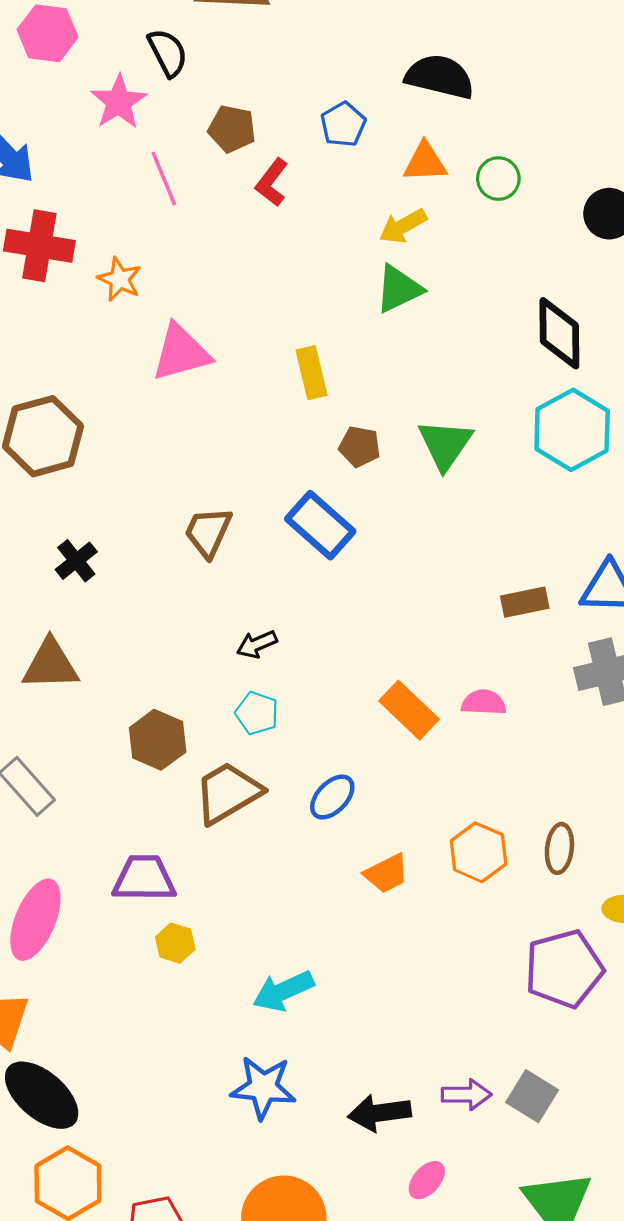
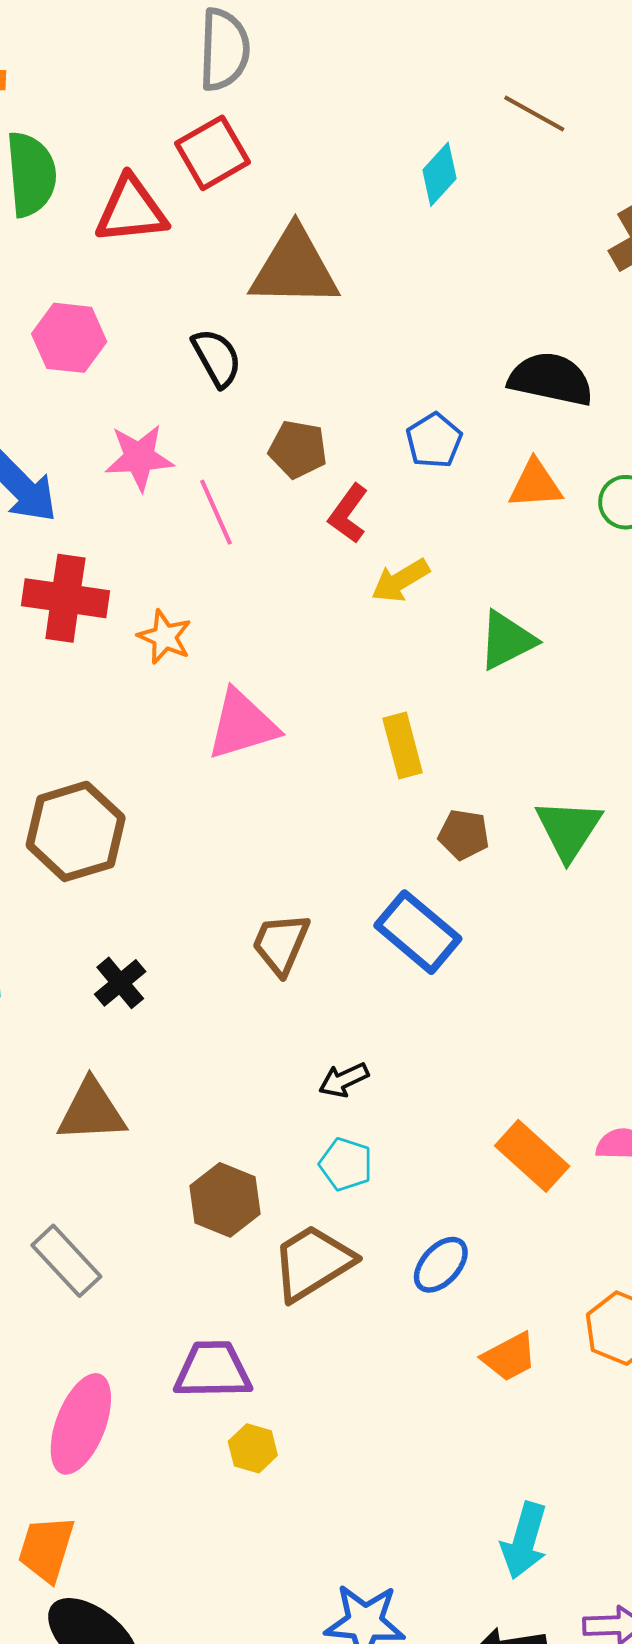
pink star: (119, 102) -> (139, 457), moved, turned 30
yellow arrow: (403, 226) -> (400, 581), moved
cyan arrow: (283, 991) -> (524, 1541), moved, turned -48

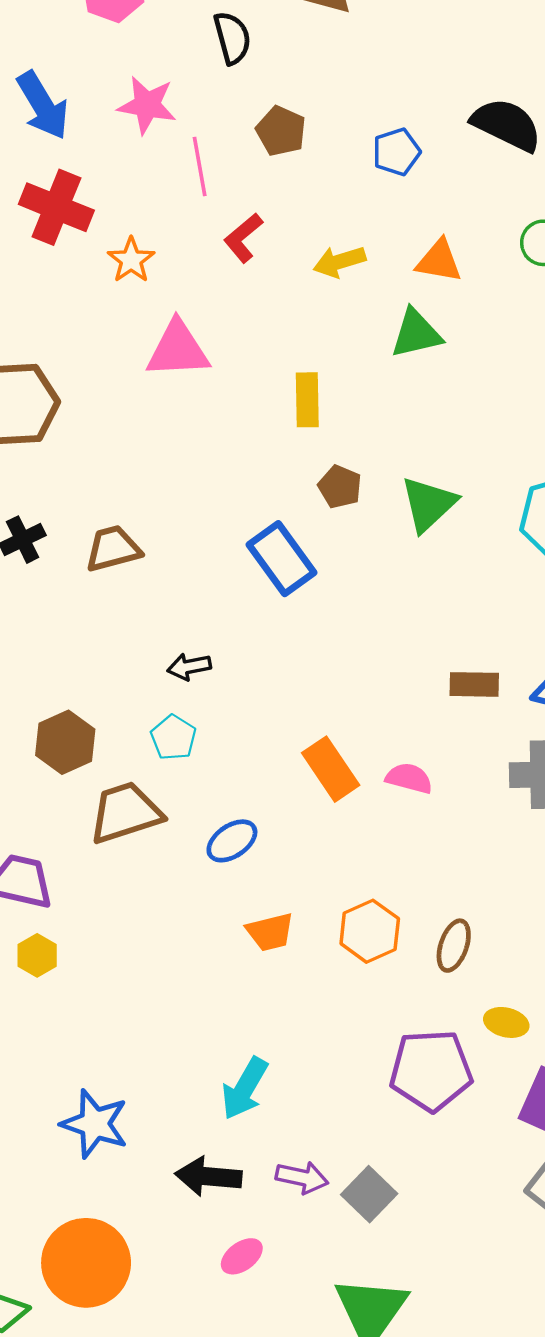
orange triangle: (535, 484) -> (439, 261), moved
red L-shape: (348, 514) -> (243, 238), moved
brown trapezoid: (281, 944) -> (113, 549), moved, turned 38

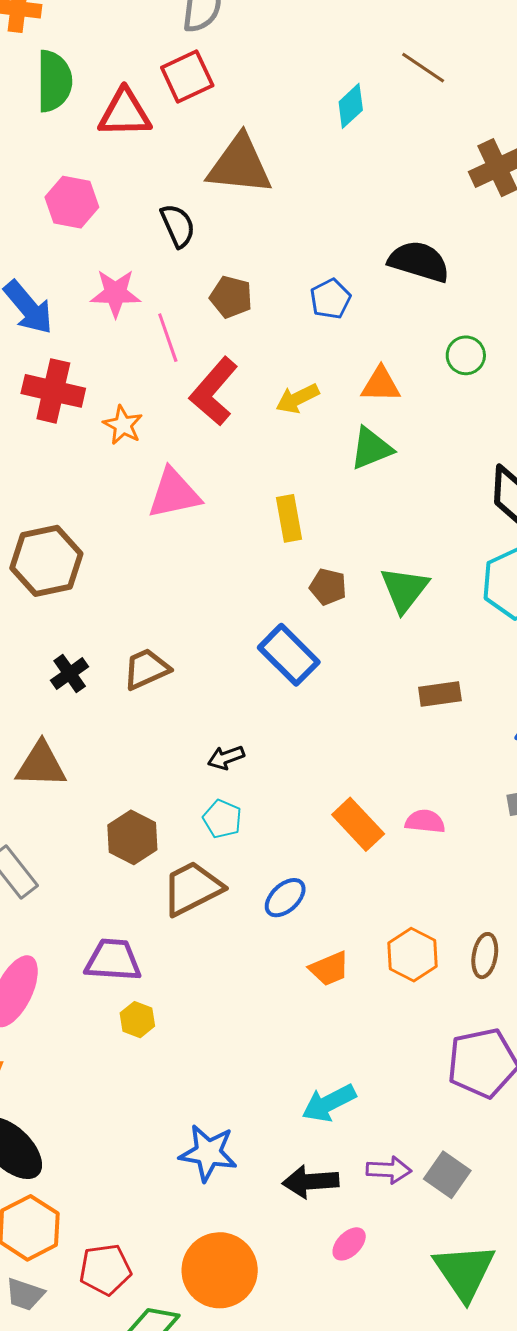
red L-shape: (243, 238) -> (214, 391), size x1.6
brown rectangle: (474, 684) -> (440, 694), moved
cyan arrow: (245, 1088) -> (329, 1103), turned 42

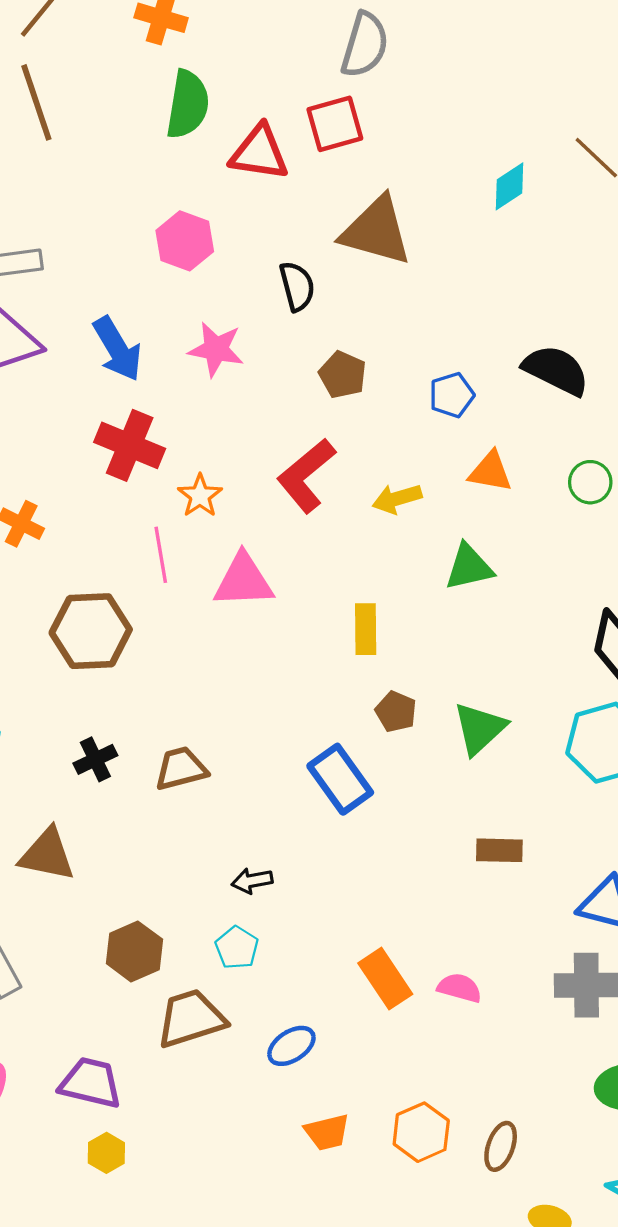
pink line: (168, 338) -> (161, 555), moved
orange triangle: (381, 385) -> (490, 472), moved

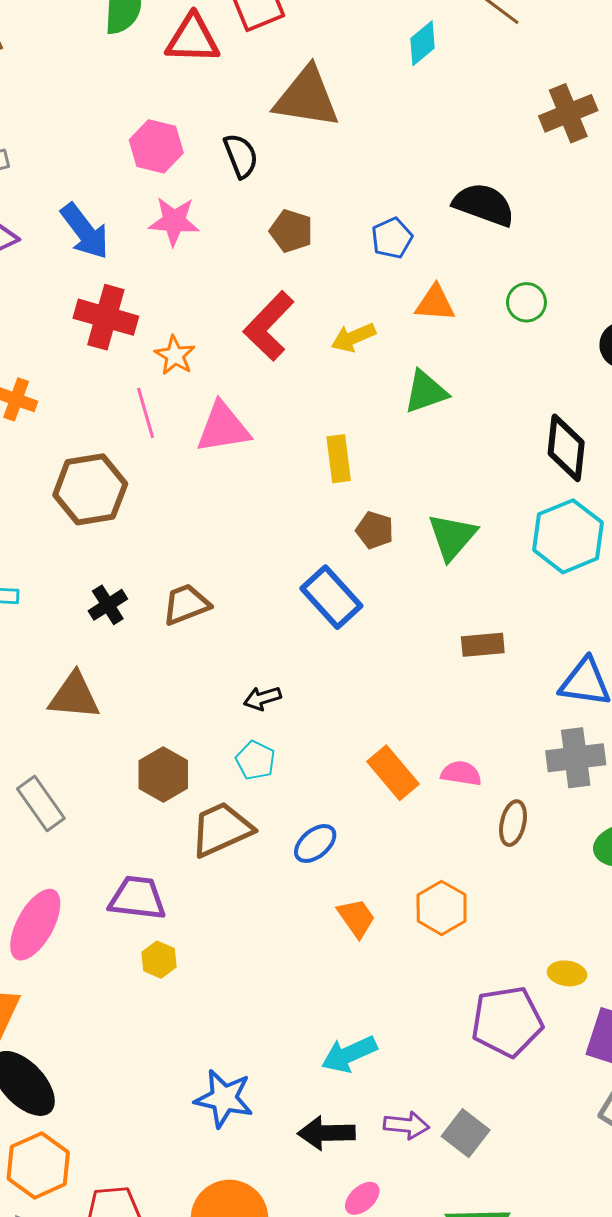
pink hexagon: (185, 241) -> (156, 146), moved
orange trapezoid: (327, 1132) -> (356, 918), turned -105
brown ellipse: (501, 1146) -> (513, 823), moved

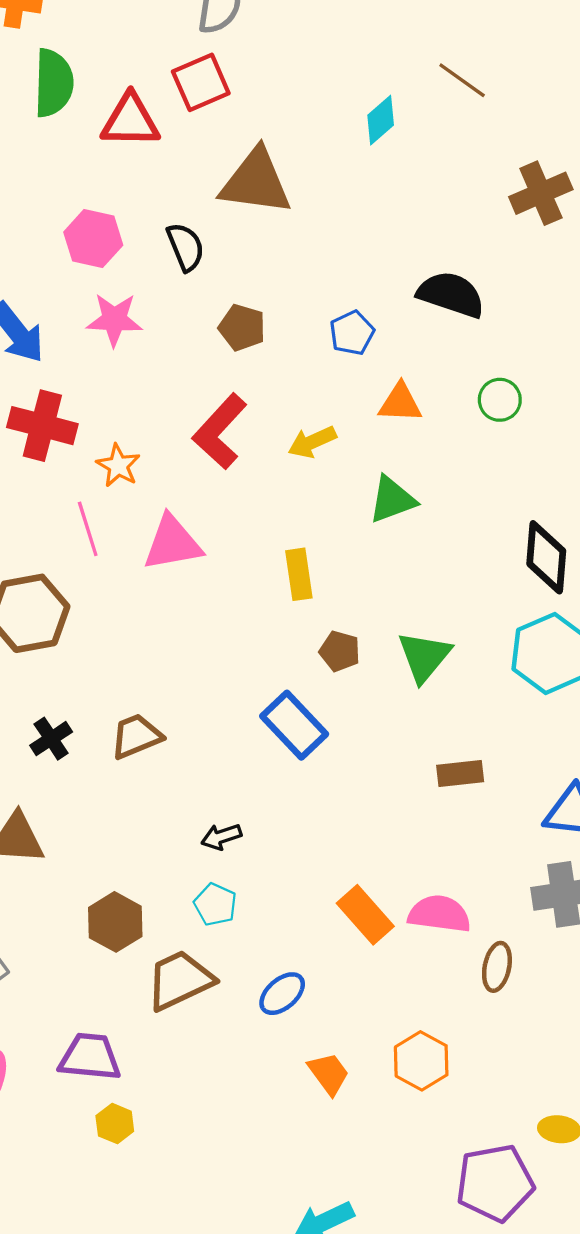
pink semicircle: (461, 773) -> (439, 914), size x1.4

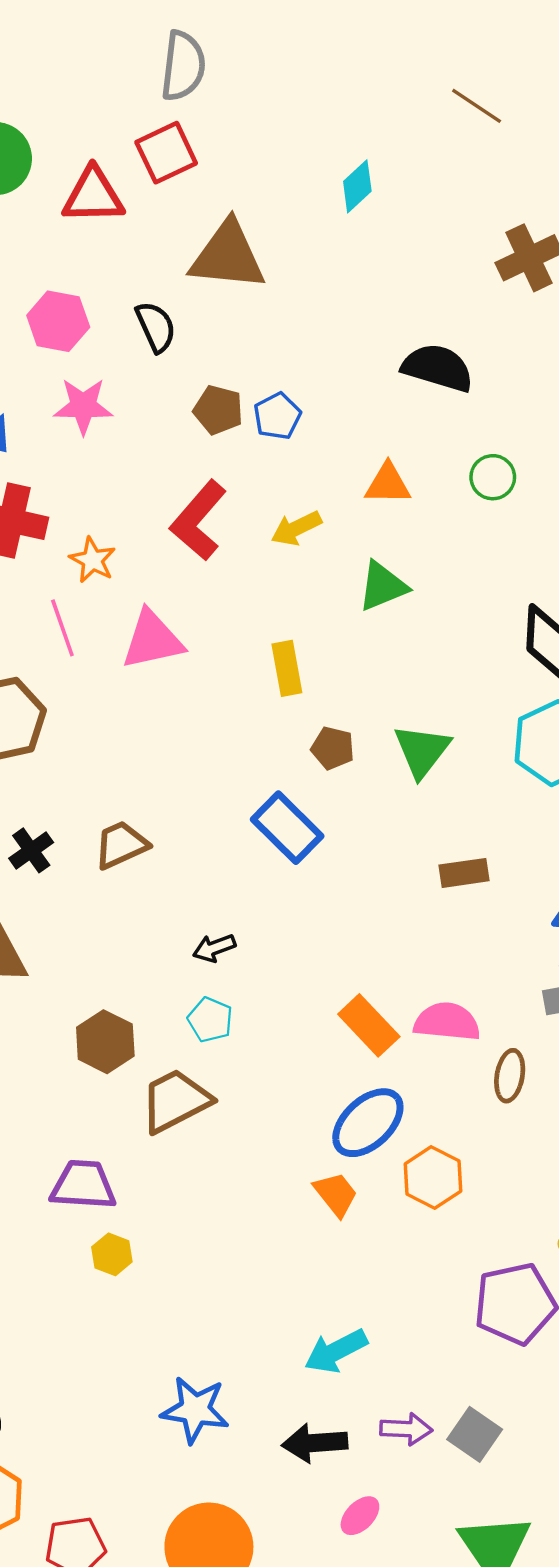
brown line: (462, 80) -> (477, 106), moved
blue pentagon: (352, 333) -> (277, 416), moved
blue ellipse: (282, 994) -> (368, 1123), moved, size x1.5

